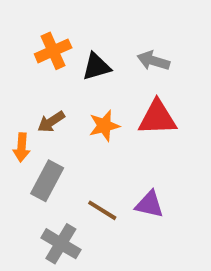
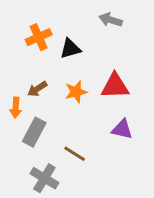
gray arrow: (153, 61) -> (111, 20), moved
purple triangle: (149, 204) -> (122, 129), moved

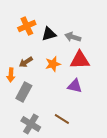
gray arrow: (111, 20) -> (73, 37), moved
purple triangle: (122, 129) -> (75, 86), moved
brown line: (75, 154) -> (62, 119), moved

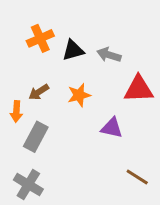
red triangle: (80, 60) -> (139, 89), moved
brown line: (62, 119) -> (137, 177), moved
gray cross: (31, 124) -> (28, 185), moved

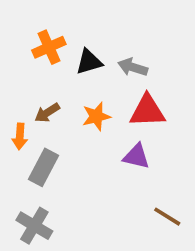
red triangle: (139, 89) -> (147, 111), moved

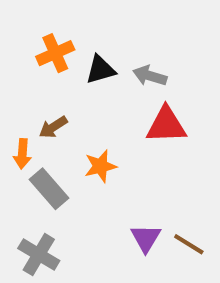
orange star: (96, 116) -> (100, 166), moved
purple triangle: (136, 156) -> (146, 238), moved, turned 48
gray rectangle: (43, 167) -> (49, 189), turned -69

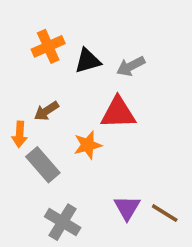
gray arrow: (150, 76) -> (131, 66), turned -44
red triangle: (166, 125) -> (118, 113), moved
gray cross: (39, 255) -> (63, 222), moved

